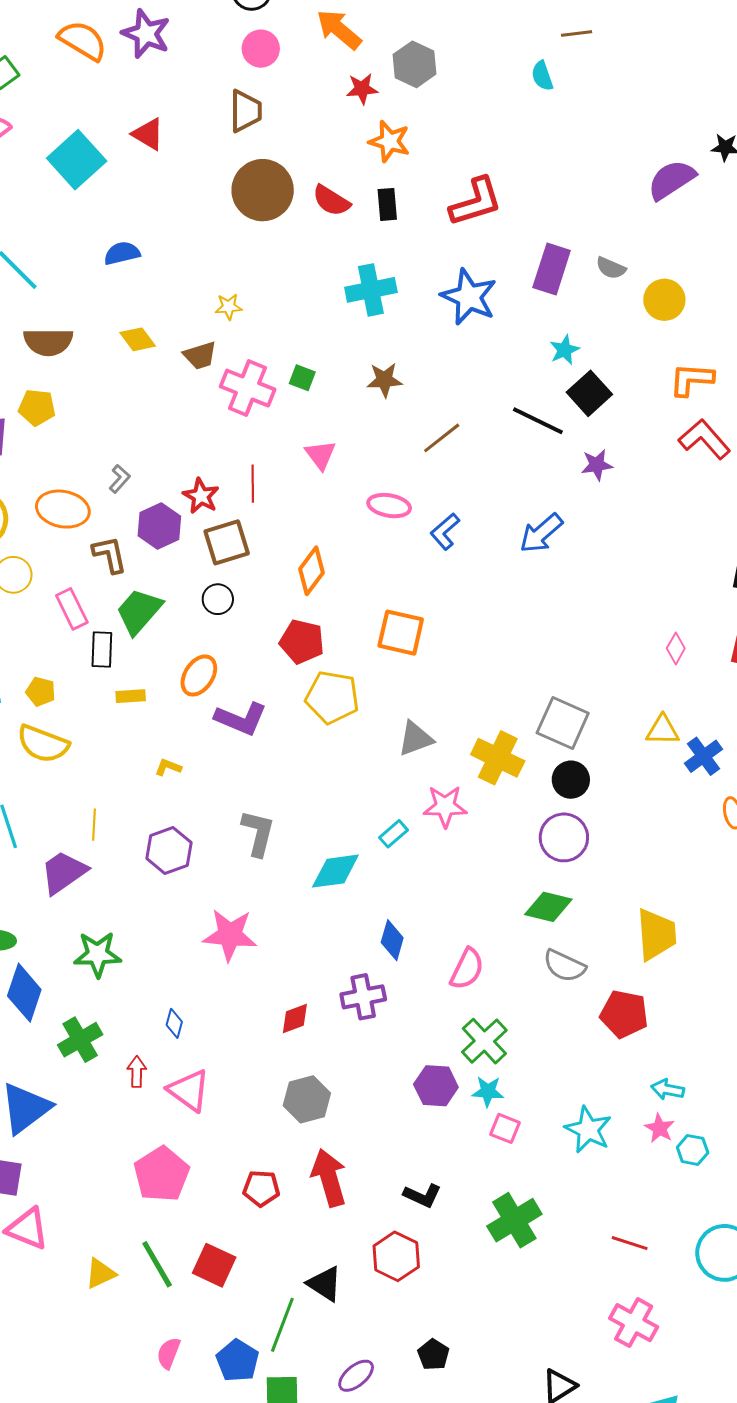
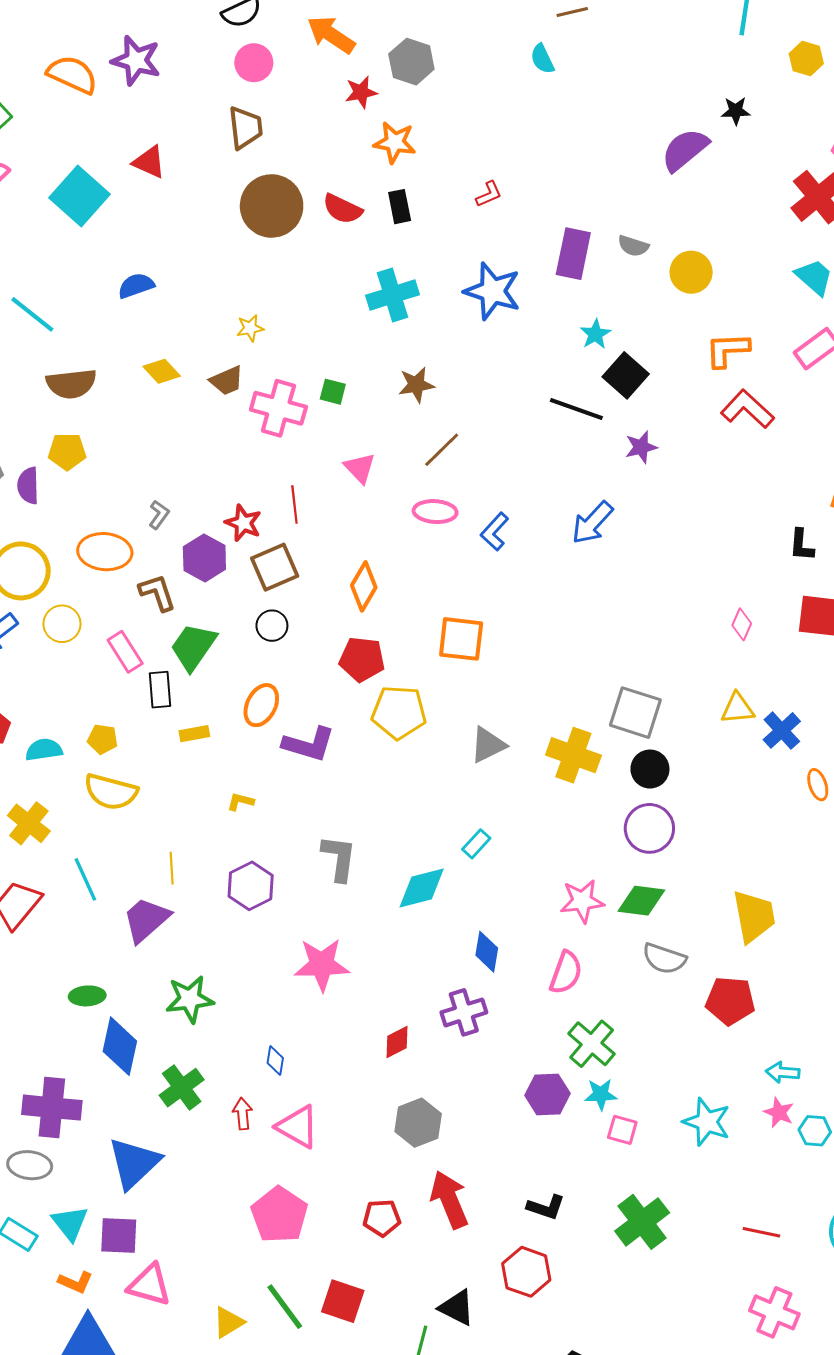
red L-shape: (476, 202) -> (489, 194), size x0.5
brown line: (442, 438) -> (442, 450), moved
pink star: (445, 806) -> (582, 901), moved

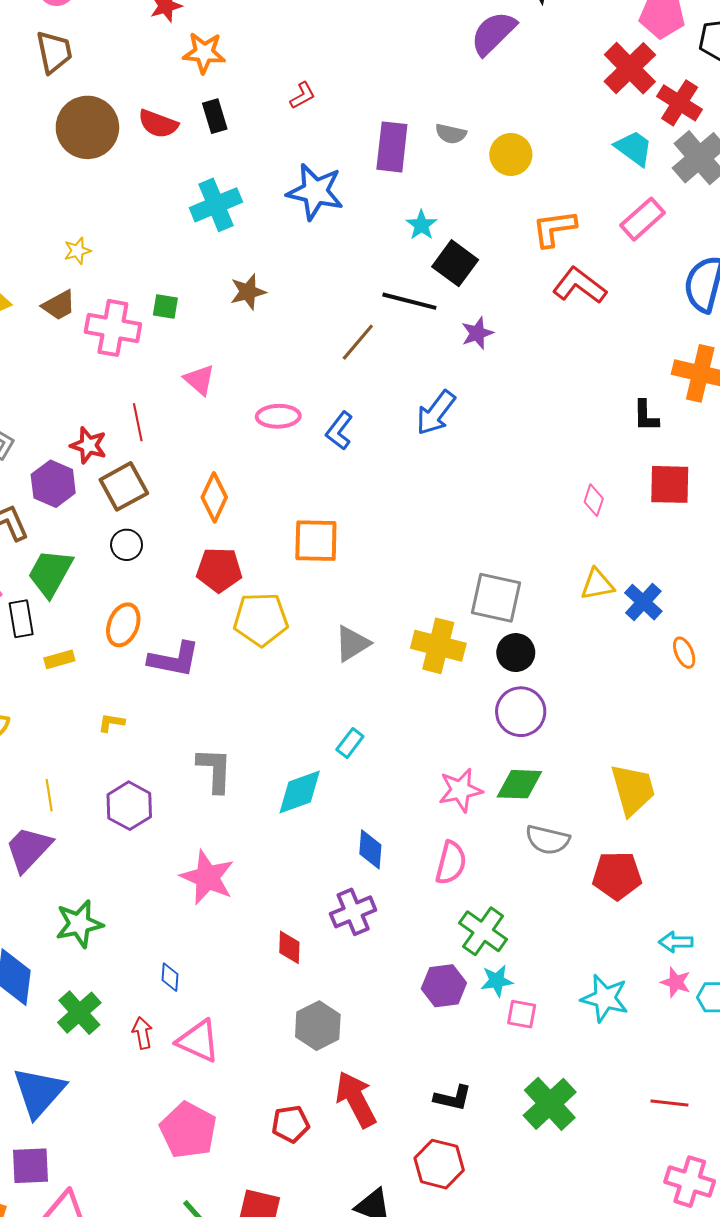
brown line: (442, 450) -> (358, 342), moved
pink star: (322, 965) -> (207, 877), turned 30
red diamond: (397, 1042) -> (289, 947), turned -56

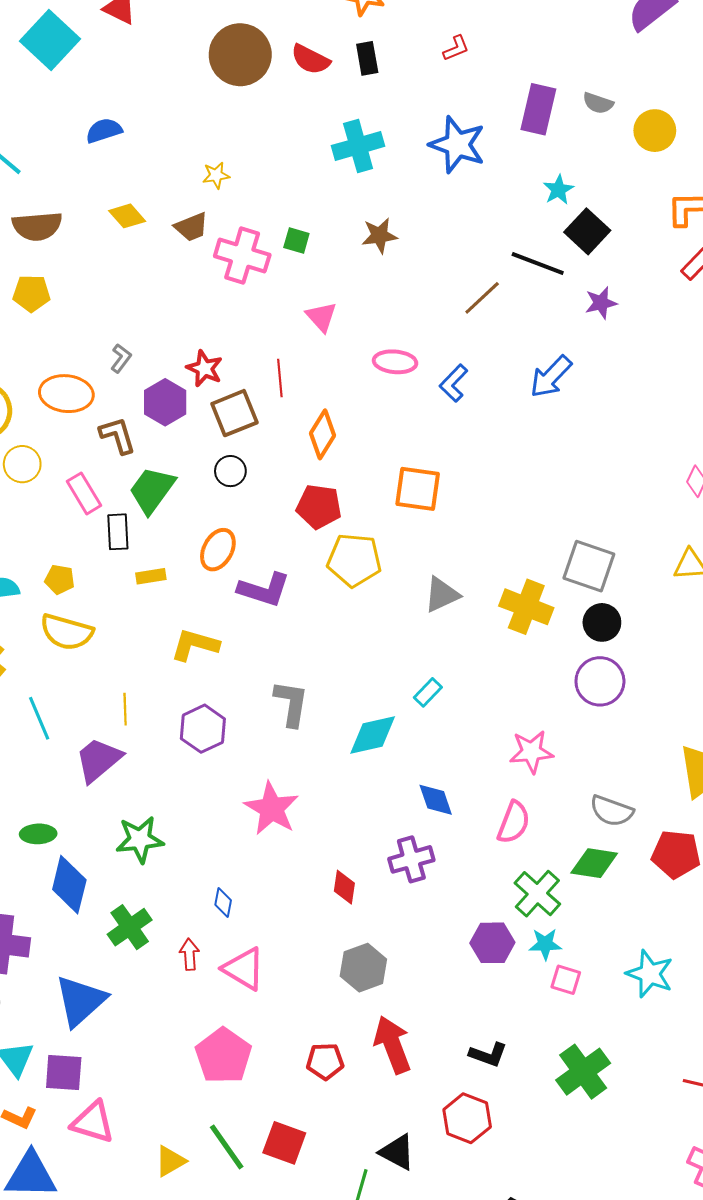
red line: (138, 422) -> (280, 378), moved
yellow L-shape: (111, 723) -> (195, 645), size x1.8
green diamond: (519, 784) -> (594, 863), moved
blue diamond: (370, 849) -> (436, 800), turned -30

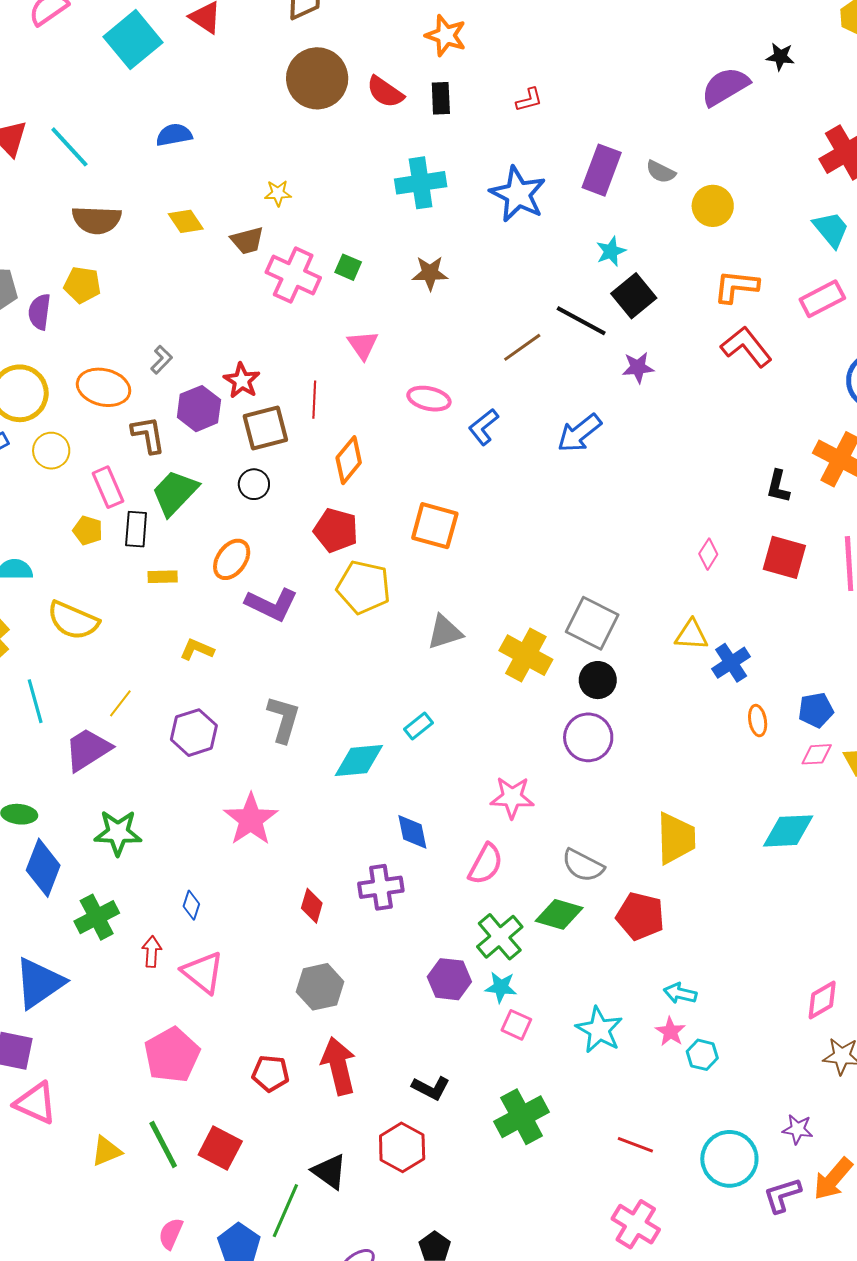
yellow pentagon: (60, 579) -> (88, 530), moved
yellow L-shape: (195, 645) -> (197, 649), size x0.7
yellow line: (125, 709) -> (120, 703), turned 32

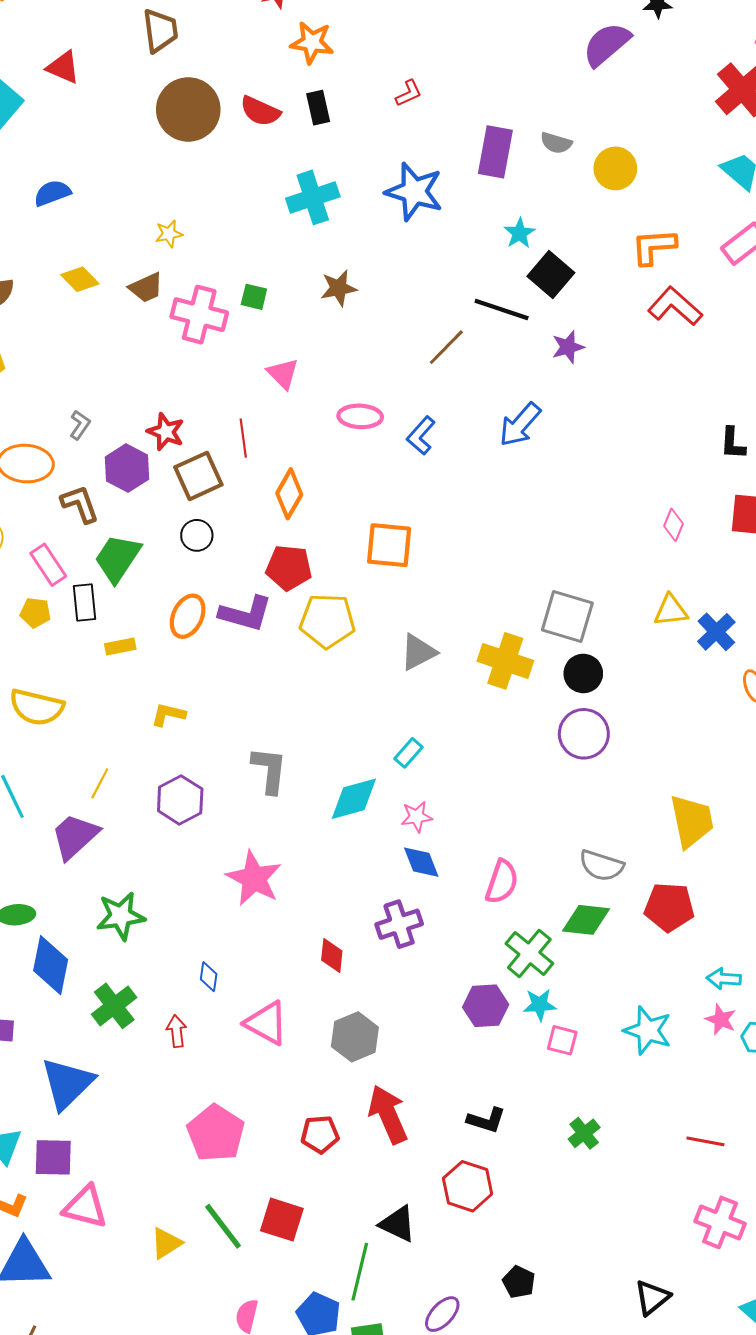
purple L-shape: (271, 604) -> (246, 614), moved
pink star: (512, 797) -> (417, 817), moved, size x0.7
pink triangle: (203, 973) -> (266, 1023), moved
green cross: (522, 1117) -> (584, 1133), size x0.6

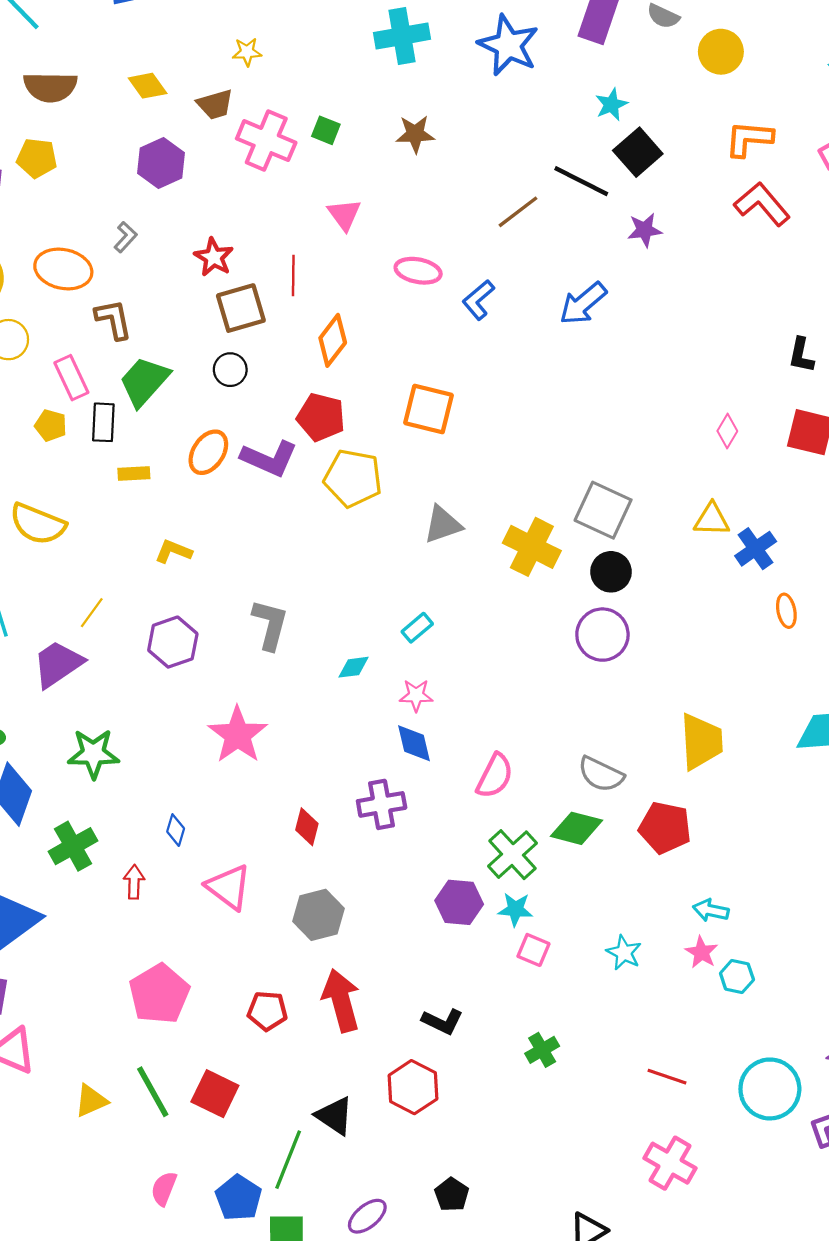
purple hexagon: (127, 468) -> (161, 163), moved
cyan diamond: (354, 799) -> (354, 667), size x0.6
cyan star: (648, 1030) -> (624, 953), size x0.7

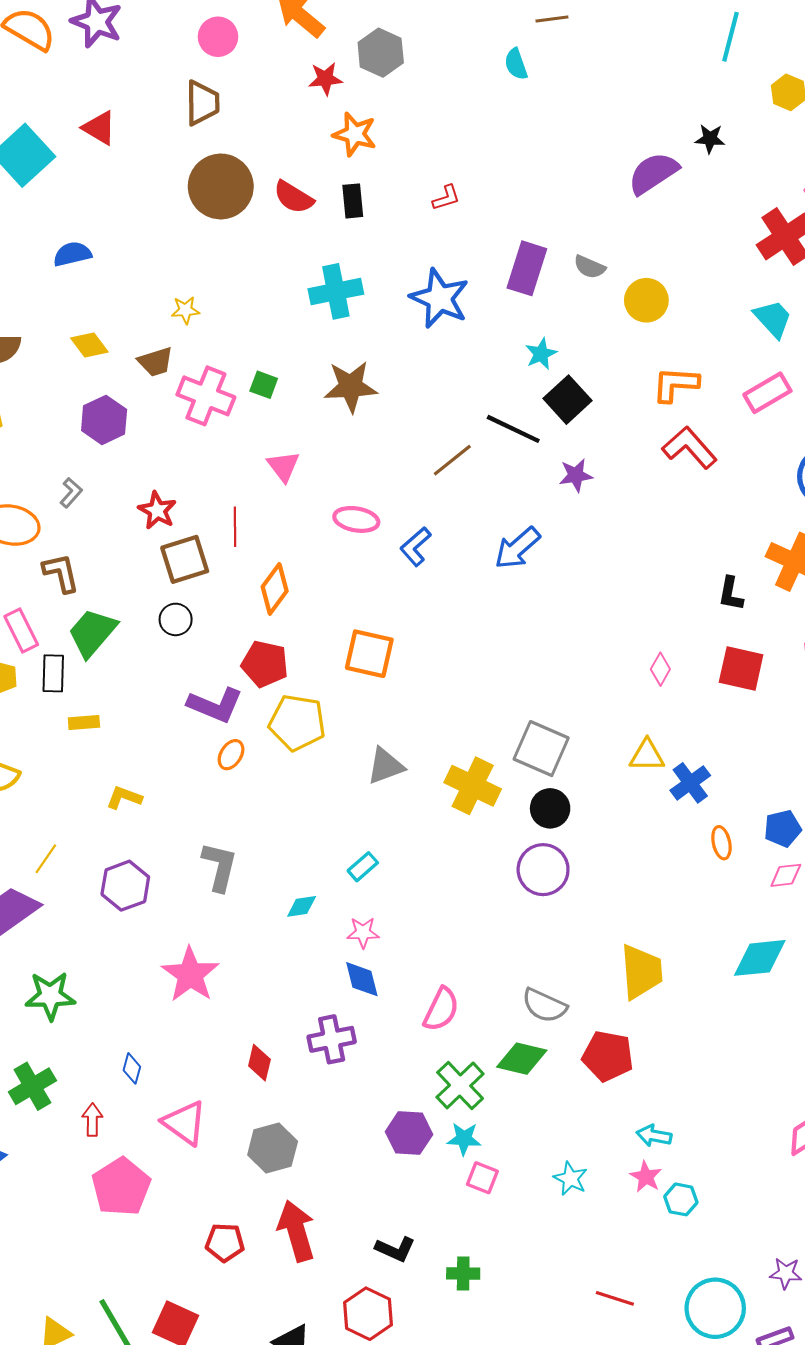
brown star: (415, 134) -> (351, 387), size x1.4
orange ellipse: (208, 452) -> (231, 755), moved, size x0.7
pink pentagon: (159, 994) -> (121, 1187), moved
green cross: (542, 1050) -> (463, 1273), moved, turned 32

